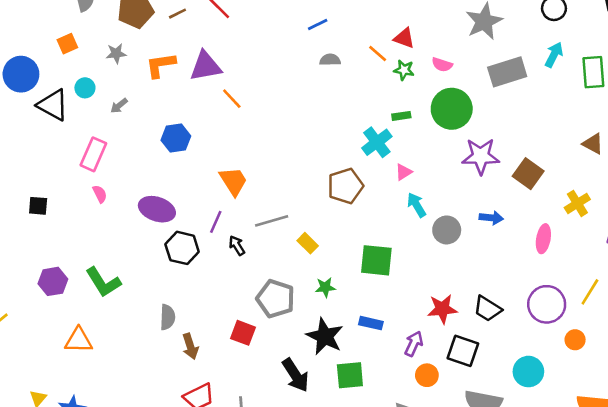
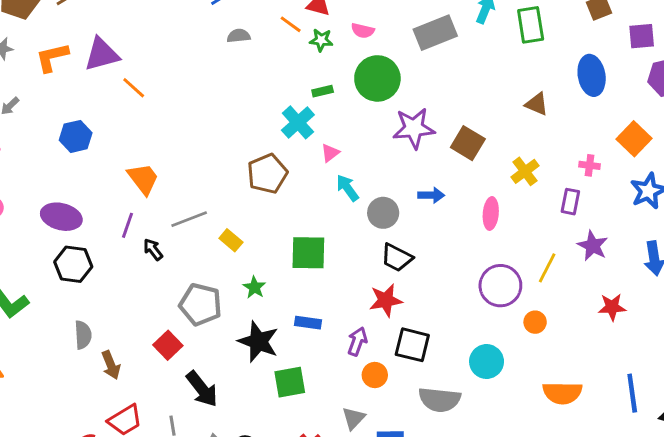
black hexagon: (182, 248) -> (73, 264), moved
green star: (325, 287) -> (254, 287), turned -30
black trapezoid: (487, 309) -> (397, 258), moved
red square: (243, 333) -> (168, 345), turned 30
black arrow: (296, 375) -> (202, 389), moved

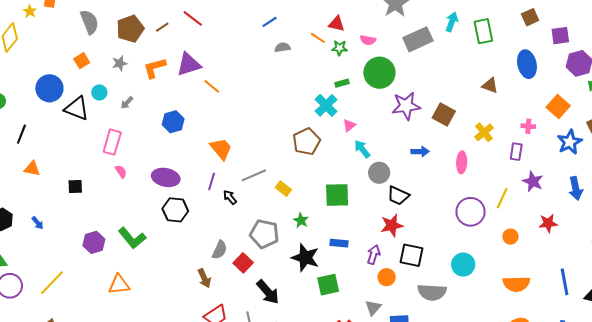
gray circle: (383, 213) -> (379, 173), moved
orange circle: (535, 322) -> (510, 237), moved
gray semicircle: (83, 335) -> (220, 250), moved, turned 30

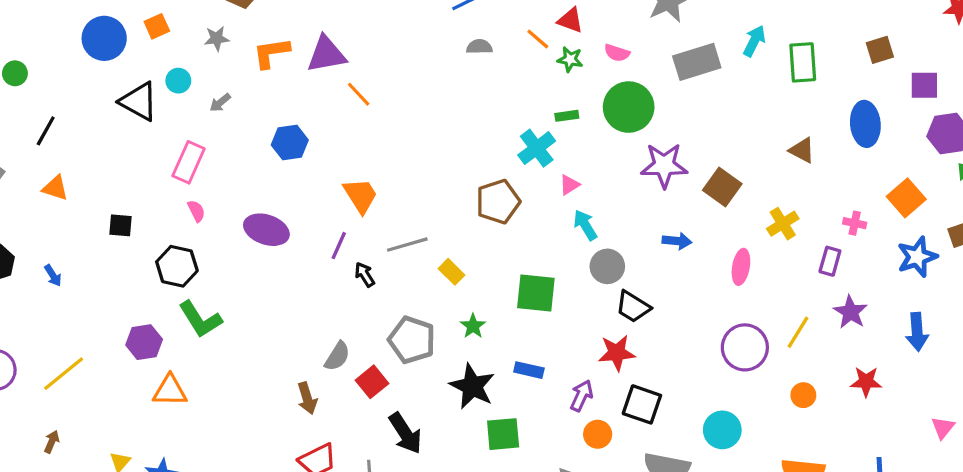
blue circle: (49, 88) -> (104, 38), moved
black hexagon: (175, 210) -> (177, 266), moved
purple hexagon: (94, 242) -> (144, 342), moved

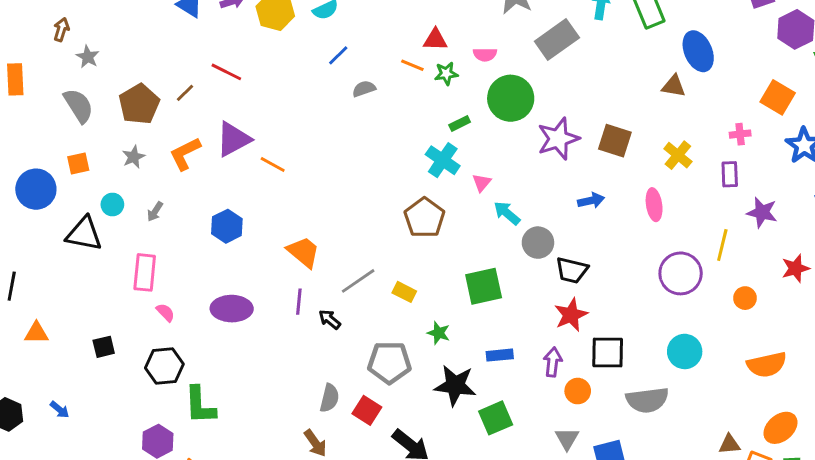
orange square: (157, 26) -> (78, 164), turned 30
blue ellipse: (865, 124) -> (698, 51), moved
green L-shape: (200, 319) -> (200, 405), turned 48

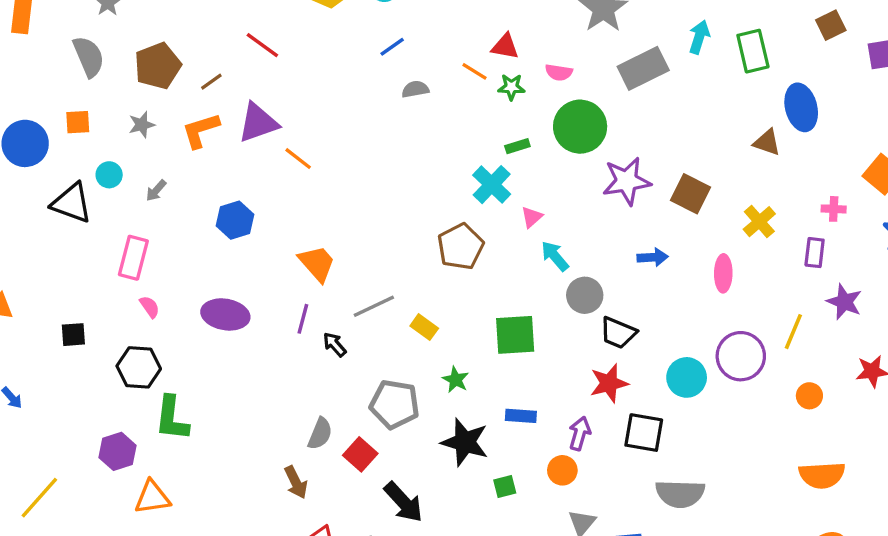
brown line: (185, 93) -> (211, 82), moved
cyan circle: (685, 351) -> (687, 377), moved
orange circle: (578, 391) -> (562, 470), moved
green square: (496, 418) -> (505, 486), size x0.6

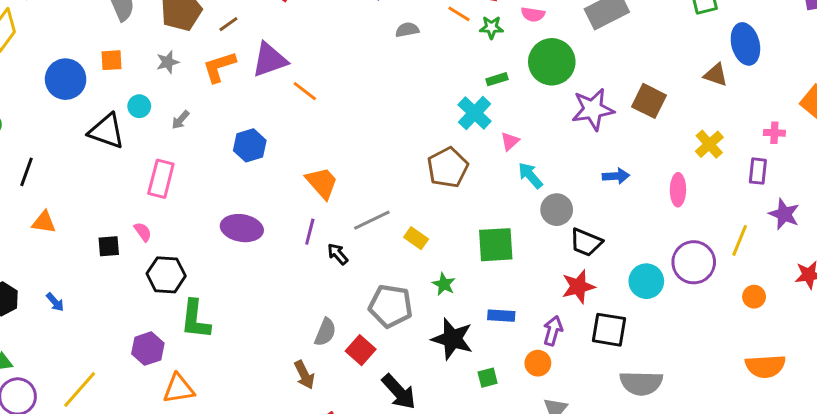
brown square: (691, 194) -> (649, 101), moved
pink semicircle: (150, 307) -> (143, 232), moved

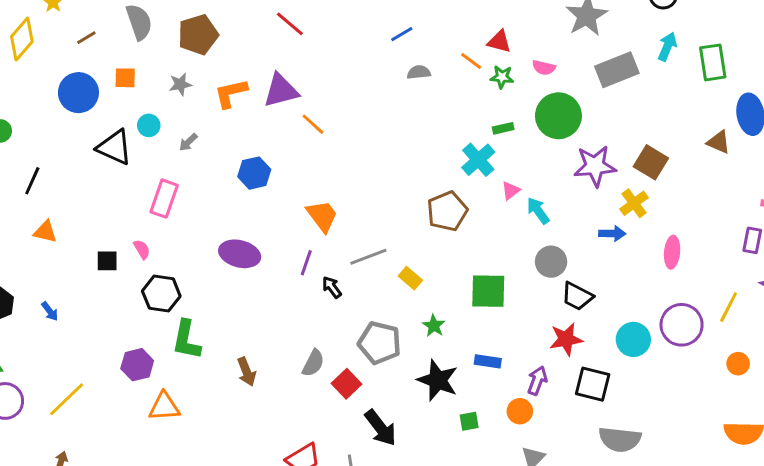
brown line: (228, 24) -> (86, 38), moved
yellow cross: (709, 144) -> (634, 203), moved
cyan arrow: (530, 175) -> (538, 211), moved
brown arrow: (304, 375) -> (246, 372), moved

